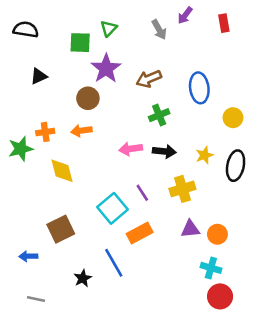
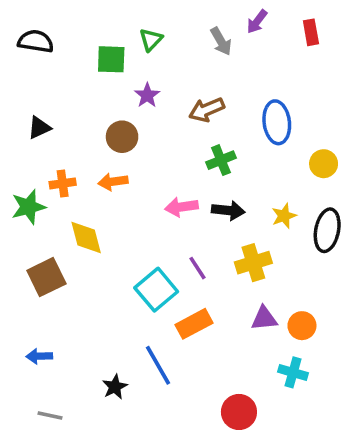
purple star: (106, 68) -> (147, 95), size x0.6
black triangle: (39, 76) -> (39, 128), moved
brown square: (61, 229) -> (46, 277), moved
red circle: (220, 296) -> (239, 412), moved

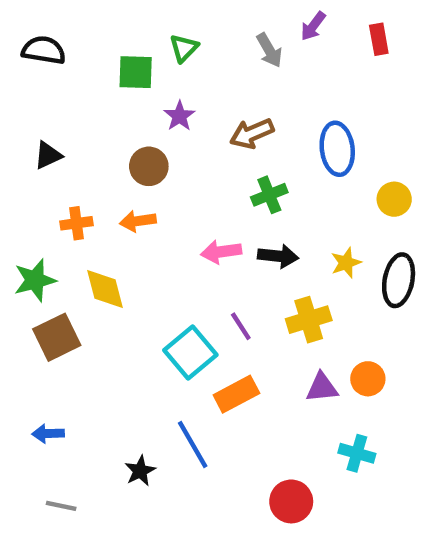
green star: (28, 207) -> (35, 280), moved
orange circle: (302, 326) -> (368, 379), moved

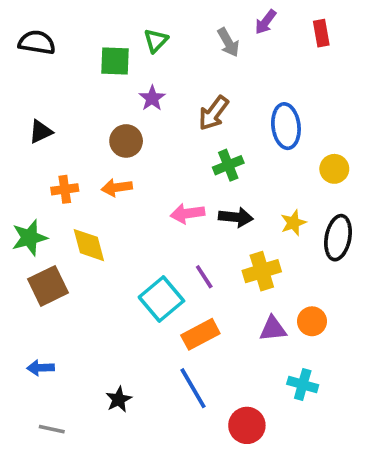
brown arrow: (252, 133) -> (213, 113), turned -30
blue line: (193, 445) -> (193, 388), moved

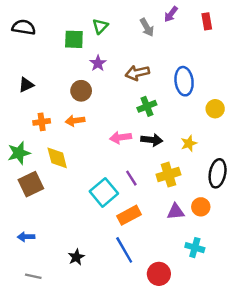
brown arrow: (213, 113) -> (137, 73), turned 40
black ellipse: (338, 238) -> (218, 173), moved

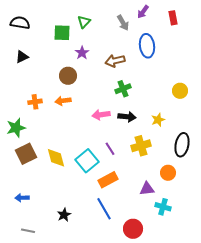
blue ellipse: (184, 81) -> (147, 46), moved
black triangle: (26, 85) -> (22, 57), moved
yellow diamond: (57, 158) -> (56, 158), moved
purple triangle: (176, 212) -> (147, 189), moved

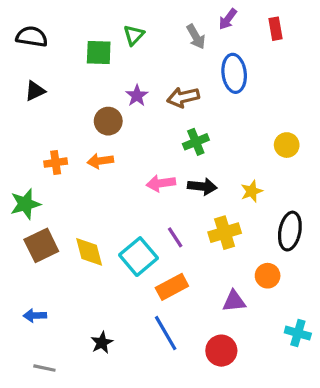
purple star: (82, 53) -> (137, 96), moved
cyan cross: (163, 207) -> (298, 333), moved
red circle: (133, 229) -> (221, 351), moved

